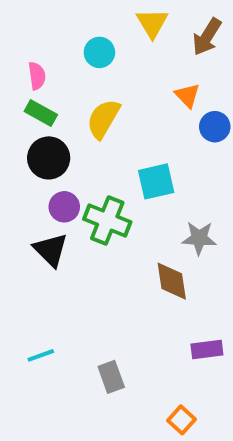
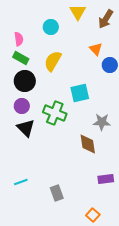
purple circle: (64, 207) -> (22, 106), moved

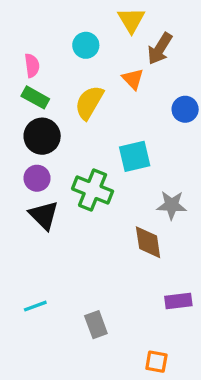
brown arrow: (106, 19) -> (160, 49), moved
orange triangle: (96, 49) -> (133, 79), moved
orange square: (93, 215) -> (156, 362), turned -32

